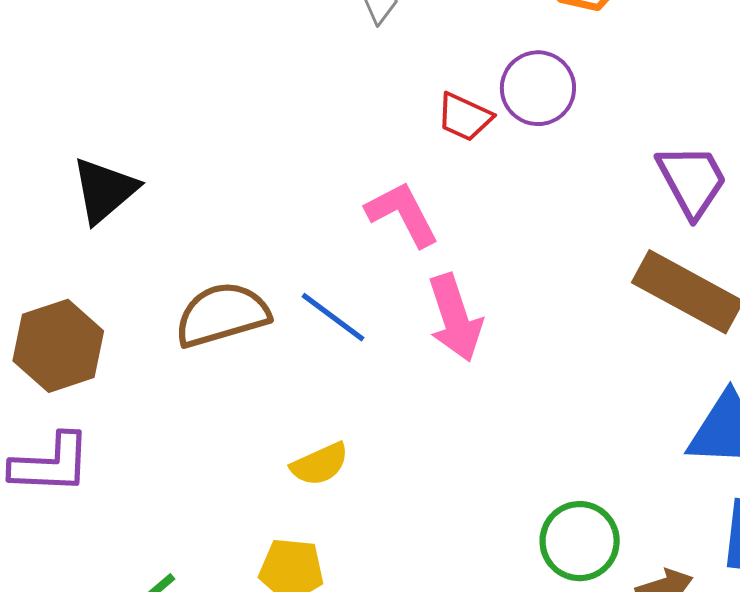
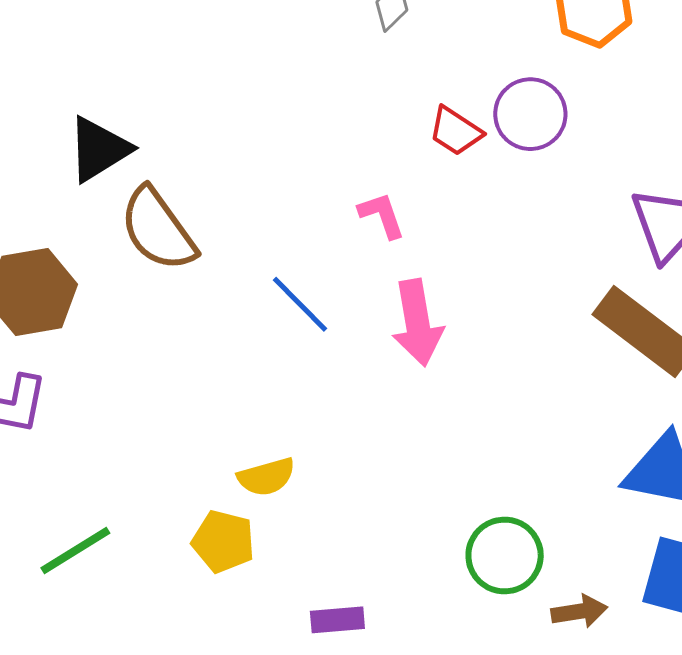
pink L-shape: (402, 214) -> (382, 215), size x0.7
brown semicircle: (222, 315) -> (158, 229), moved, turned -118
yellow semicircle: (320, 464) -> (266, 477), moved

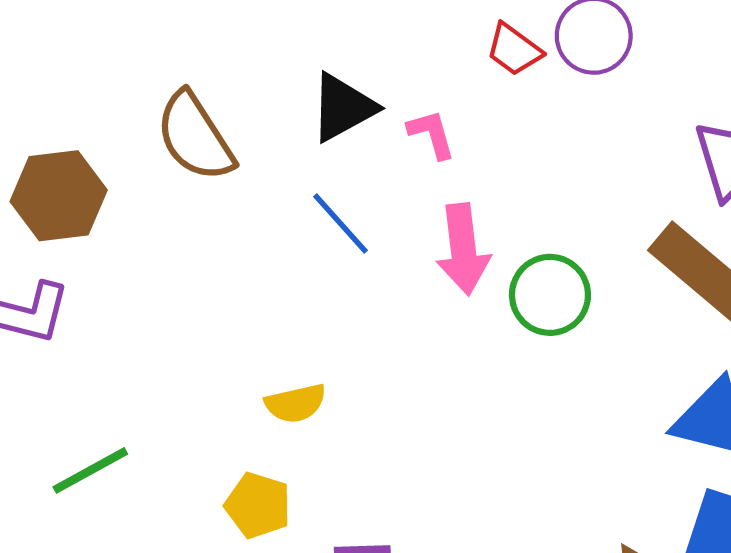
black triangle: (99, 149) -> (343, 107), moved
yellow pentagon: (223, 541) -> (258, 505), moved
green circle: (505, 555) -> (550, 295), moved

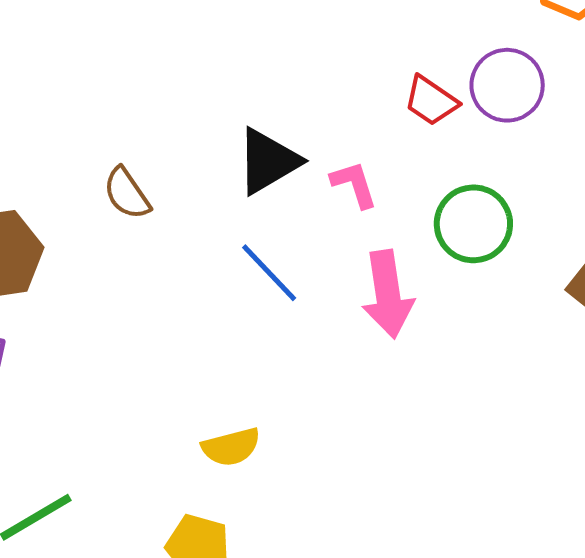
brown semicircle: (195, 137) -> (127, 193), size x0.6
green circle: (550, 295) -> (473, 224), moved

